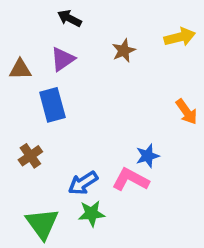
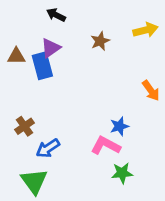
blue rectangle: (52, 105) -> (42, 66), moved
blue arrow: (83, 183) -> (48, 148), moved
green star: (91, 214) -> (122, 173), moved

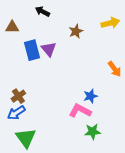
purple triangle: (51, 48) -> (49, 49), moved, turned -35
brown triangle: (16, 56) -> (12, 27), moved
blue arrow: (48, 148) -> (16, 113), moved

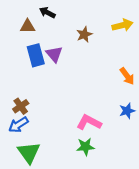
brown triangle: (12, 27) -> (28, 26), moved
blue star: (90, 96) -> (127, 111), moved
green star: (93, 132) -> (85, 147), moved

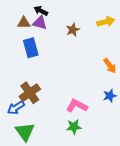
purple triangle: (54, 54) -> (40, 23), moved, turned -35
brown cross: (21, 106) -> (30, 93), moved, size x1.5

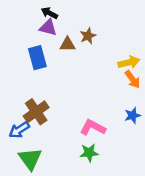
yellow arrow: (106, 22) -> (129, 62), moved
brown triangle: (24, 23) -> (67, 44), moved

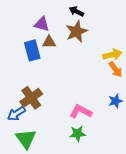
black arrow: (49, 13) -> (76, 11), moved
brown star: (88, 36) -> (76, 31), size x1.5
brown triangle: (67, 44) -> (49, 42), moved

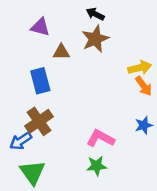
purple triangle: (42, 24) -> (40, 27), moved
blue rectangle: (32, 50) -> (40, 81), moved

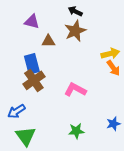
brown cross: (39, 121) -> (34, 80), moved
blue star: (144, 125) -> (113, 124), moved
pink L-shape: (100, 138) -> (75, 90), moved

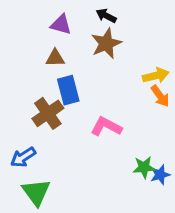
purple triangle: (32, 22) -> (61, 24), moved
brown triangle: (48, 41) -> (55, 58), moved
blue rectangle: (32, 64) -> (68, 90), moved
green star: (76, 131) -> (144, 167), moved

